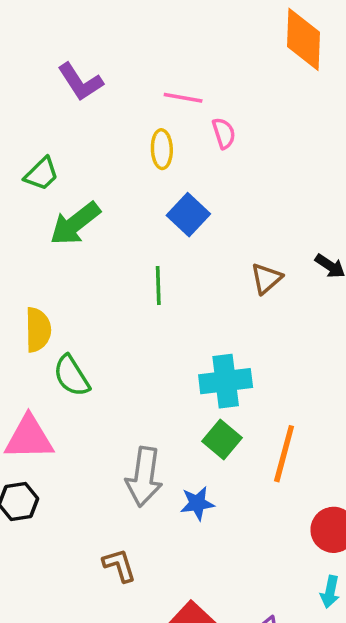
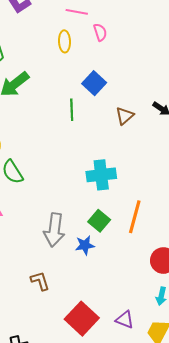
blue square: (188, 215) -> (94, 83), moved
green line: (158, 285) -> (72, 110), moved
green square: (222, 440) -> (99, 221), moved

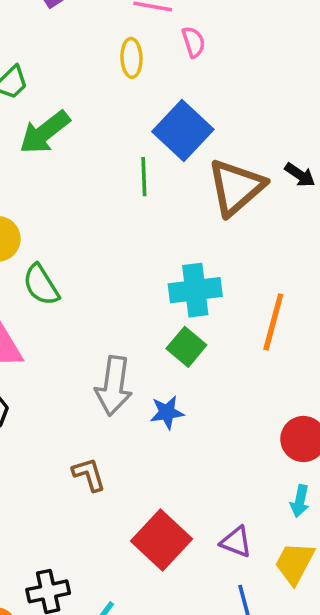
blue square: (94, 83) -> (183, 131), size x1.4
brown triangle: (125, 116) -> (236, 187), size x1.8
orange line: (135, 217) -> (273, 322), moved
green square: (99, 221) -> (186, 347), moved

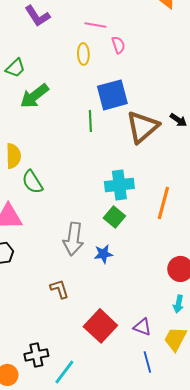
blue square: (183, 131) -> (112, 95), turned 32

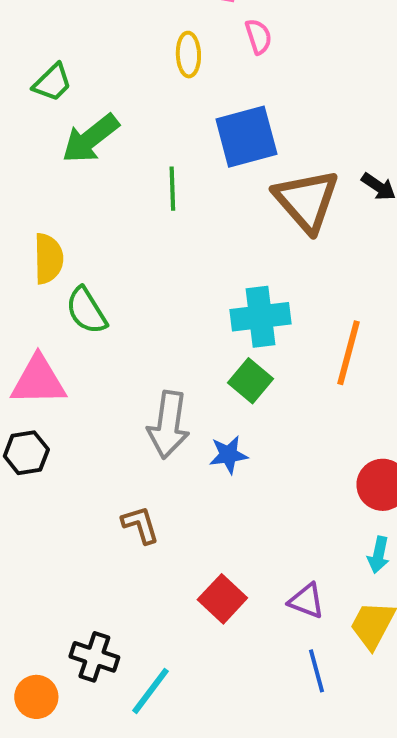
green line: (90, 121) -> (172, 189), moved
brown triangle: (142, 127) -> (307, 201), turned -30
red square: (100, 326) -> (222, 599), size x0.7
black cross: (36, 355) -> (94, 657), turned 30

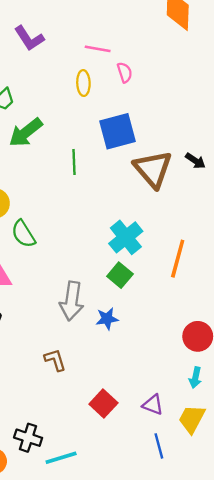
cyan cross: (260, 317) -> (126, 237), turned -32
cyan line: (150, 691) -> (61, 458), turned 36

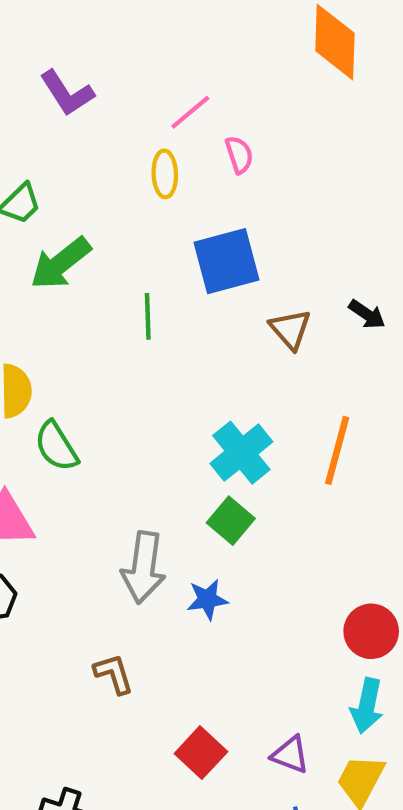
pink line: (98, 49) -> (190, 112), turned -50
brown triangle: (153, 169) -> (290, 329), size x0.6
orange line: (178, 259) -> (337, 450), moved
cyan arrow: (195, 378) -> (367, 706), size x1.4

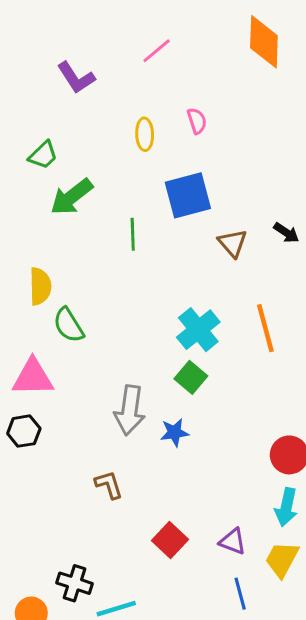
pink line: (190, 112) -> (157, 51), moved
orange line: (337, 450) -> (265, 328), turned -30

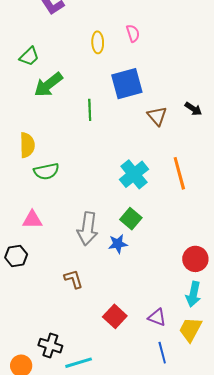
green semicircle: (69, 325) -> (46, 171), turned -70
pink triangle: (33, 377) -> (32, 220), moved, size x0.7
green square: (191, 377) -> (131, 219), moved
black hexagon: (24, 431) -> (16, 256), moved

